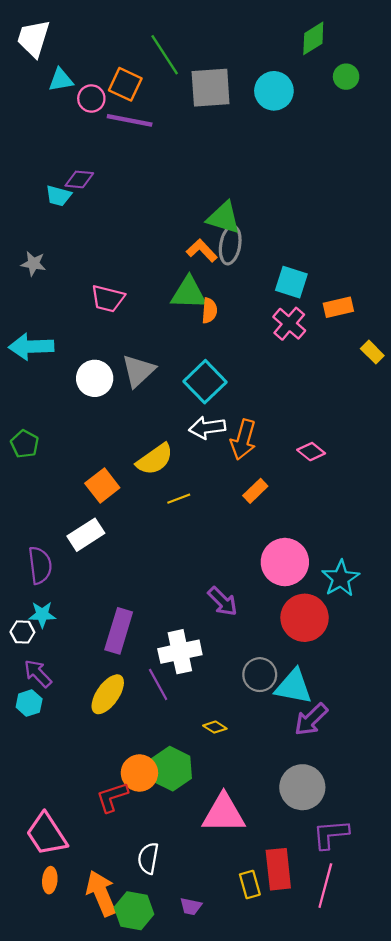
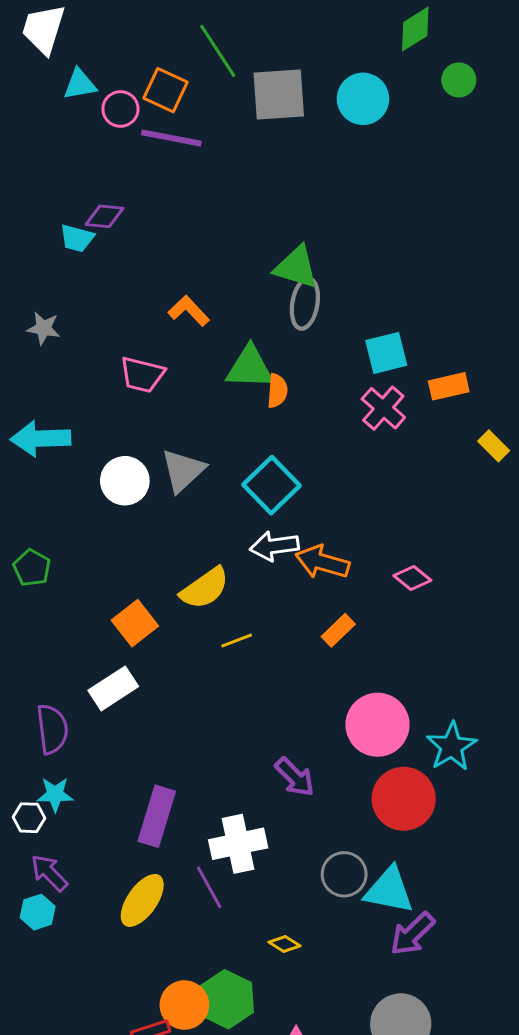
orange L-shape: (202, 250) -> (189, 311), moved
cyan square: (291, 282) -> (386, 353), turned -32
orange arrow: (243, 440) -> (322, 562), turned 90

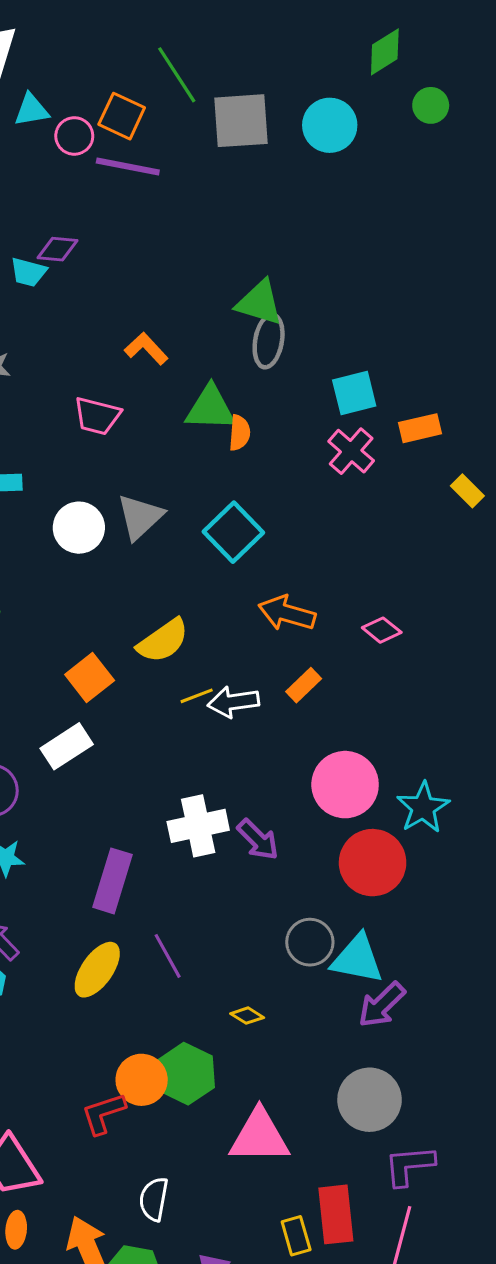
white arrow: (274, 546) -> (233, 702), moved
white cross: (238, 844) -> (198, 826), moved

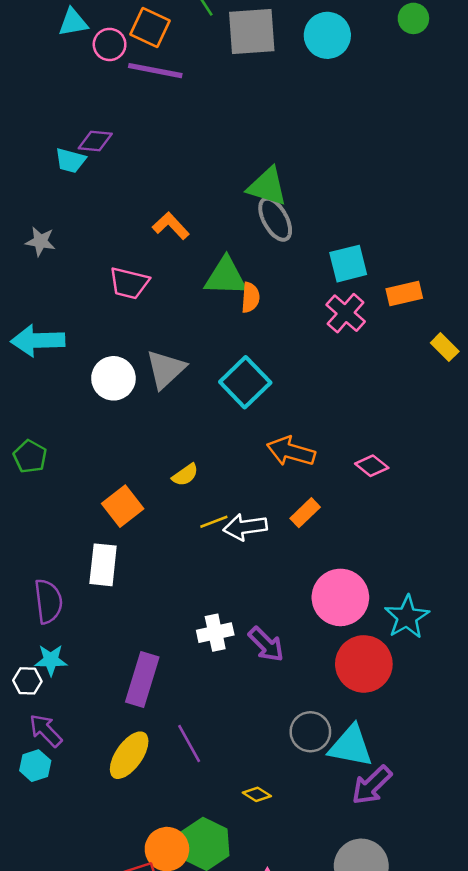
gray ellipse: (269, 341) -> (275, 219), turned -39
yellow semicircle: (163, 641) -> (185, 475), size x0.6
white rectangle: (67, 746) -> (103, 565), turned -51
white cross: (198, 826) -> (215, 633), size x0.7

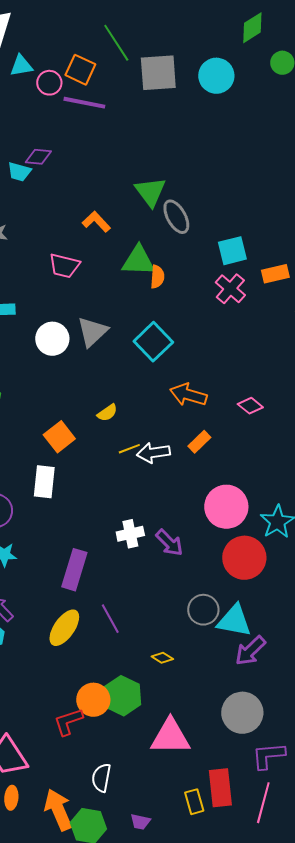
green triangle: (267, 187) -> (150, 192), moved, turned 36

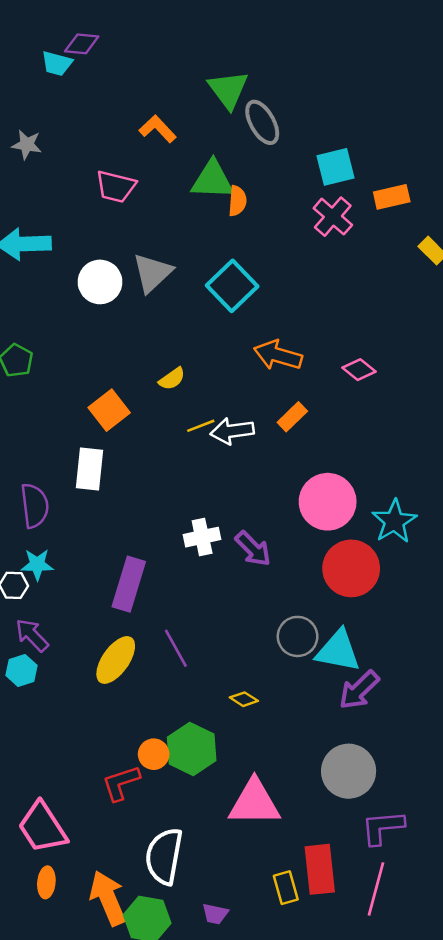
orange circle: (93, 700) -> (154, 754), size x0.7
white semicircle: (101, 778) -> (164, 856), size x1.5

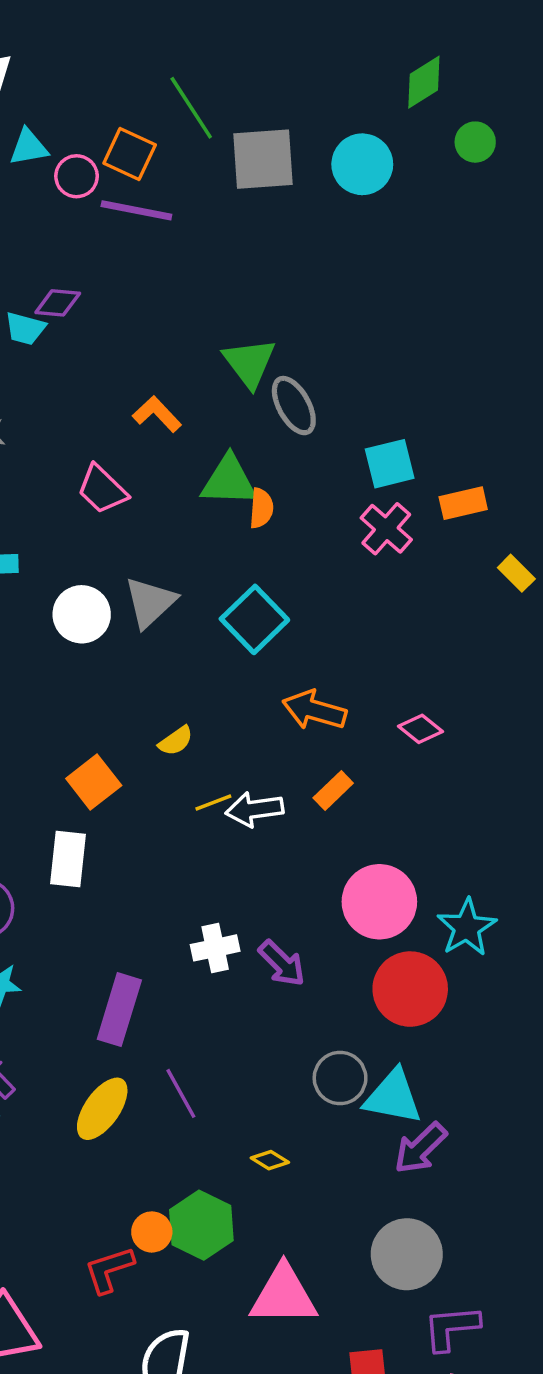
pink trapezoid: (116, 186) -> (102, 489), turned 30

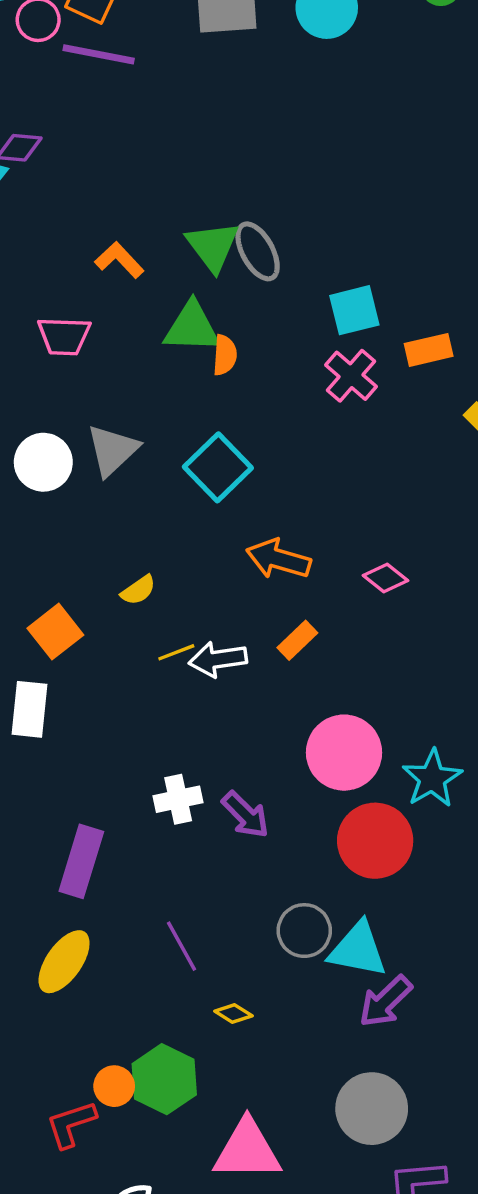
green triangle: (249, 363) -> (213, 246), moved
pink trapezoid: (102, 489) -> (64, 336), turned -42
purple line: (181, 1093) -> (182, 946), moved

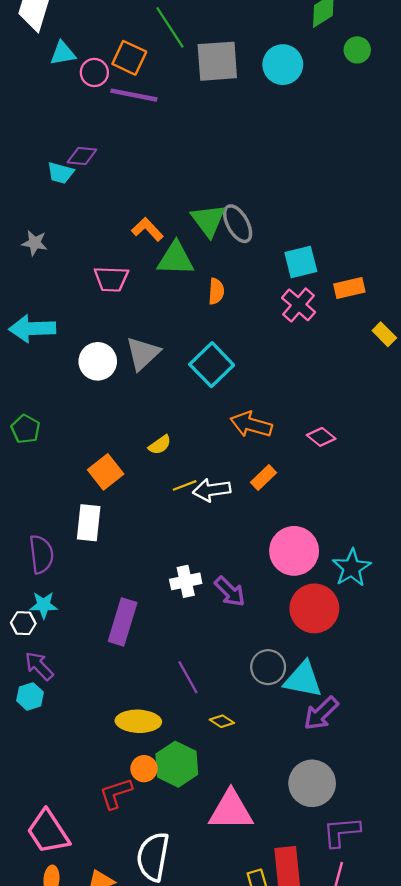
green triangle: (192, 327) -> (176, 259), moved
yellow ellipse: (64, 962) -> (138, 721), moved, turned 57

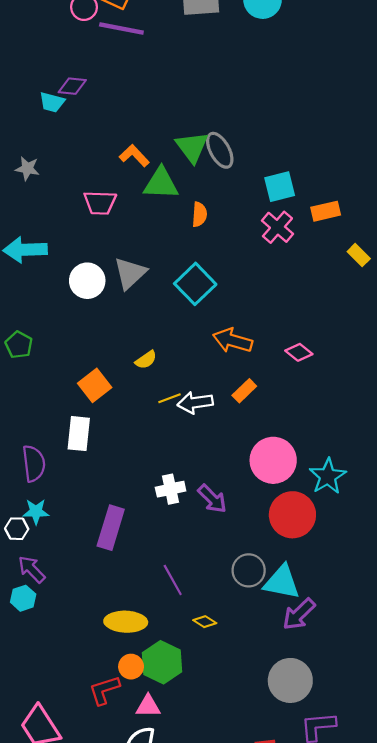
pink triangle: (231, 810) -> (148, 706), moved, size x0.6

